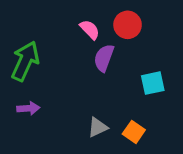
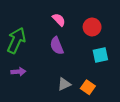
red circle: (128, 25) -> (92, 27), moved
purple semicircle: (104, 58) -> (57, 46), moved, turned -42

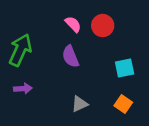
red circle: (92, 27) -> (103, 26), moved
orange square: (88, 87) -> (123, 104), moved

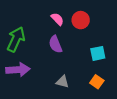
purple arrow: (23, 89) -> (18, 70), size x1.6
gray triangle: (80, 104) -> (62, 82), turned 40

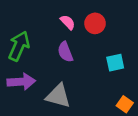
gray triangle: (62, 82) -> (58, 96), moved, size x1.6
orange square: (97, 82) -> (125, 104), moved

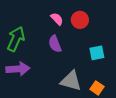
gray triangle: (58, 96) -> (71, 81), moved
orange square: (125, 104) -> (97, 88), moved

